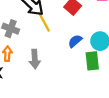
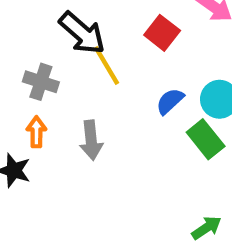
green rectangle: (92, 61) -> (206, 139), turned -30

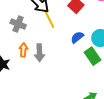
orange arrow: (36, 132) -> (23, 50), moved

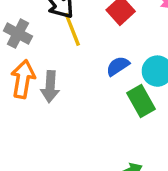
orange arrow: (23, 50) -> (23, 79), size x1.5

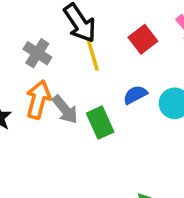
gray arrow: (50, 87) -> (65, 109), turned -48
green rectangle: (141, 101) -> (100, 123), moved

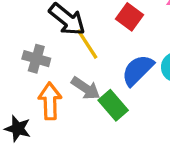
blue semicircle: (135, 95) -> (138, 70), size x1.5
gray arrow: (65, 109) -> (86, 88), moved

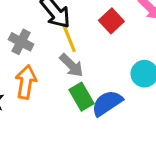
blue semicircle: (138, 70) -> (107, 103), moved
gray arrow: (86, 88) -> (71, 65), moved

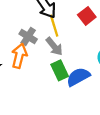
gray cross: (21, 42) -> (28, 36), moved

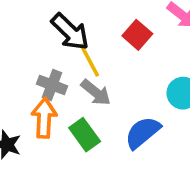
green rectangle: (60, 70) -> (85, 135), moved

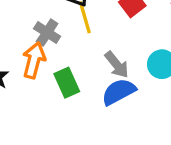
gray arrow: (96, 93) -> (117, 65), moved

